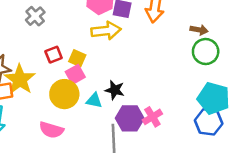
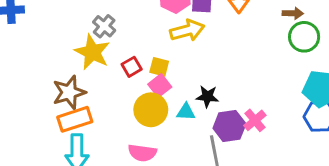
yellow star: (20, 79) -> (92, 52), moved

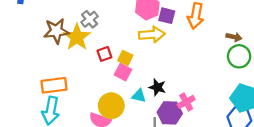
pink square: (160, 86) -> (123, 72), turned -35
brown star: (69, 92) -> (56, 31), moved
yellow circle: (151, 110) -> (111, 106), moved
pink cross: (255, 120) -> (186, 102), moved

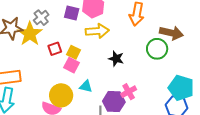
purple square: (167, 16) -> (72, 13), moved
brown arrow: (234, 37) -> (171, 33), size x1.6
green circle: (239, 56) -> (157, 49), moved
black star: (157, 87) -> (116, 59), moved

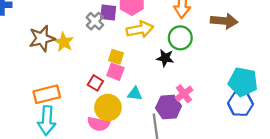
gray cross: (41, 18) -> (95, 21), moved
yellow star: (30, 34) -> (64, 42), size x0.7
red square: (55, 49) -> (95, 83), moved, turned -32
green circle: (157, 49) -> (180, 38), moved

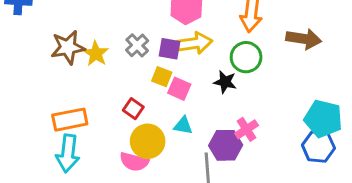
purple square: (108, 13) -> (170, 49), moved
gray cross: (95, 21) -> (137, 45), moved
pink square: (115, 72) -> (179, 89), moved

